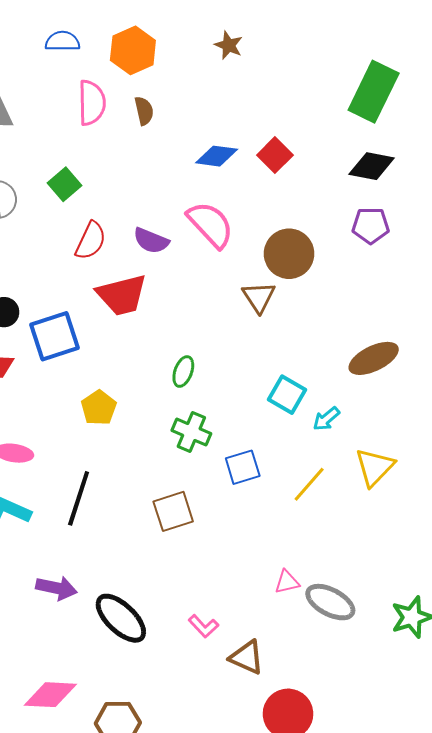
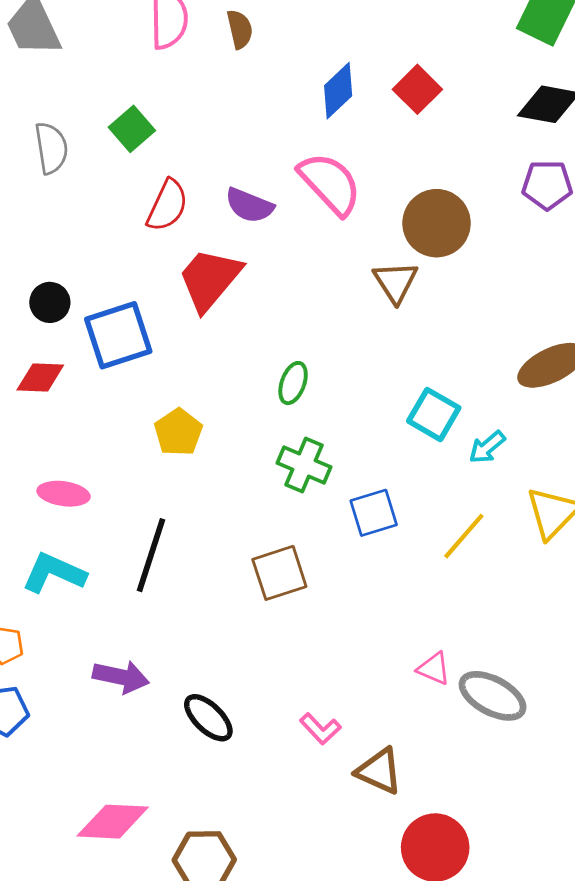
blue diamond: (217, 156) -> (338, 91), turned -51
red trapezoid: (122, 295) -> (210, 279), turned 144
pink triangle: (287, 582) -> (434, 669), turned 36
black ellipse: (121, 618) -> (208, 718), size x0.7

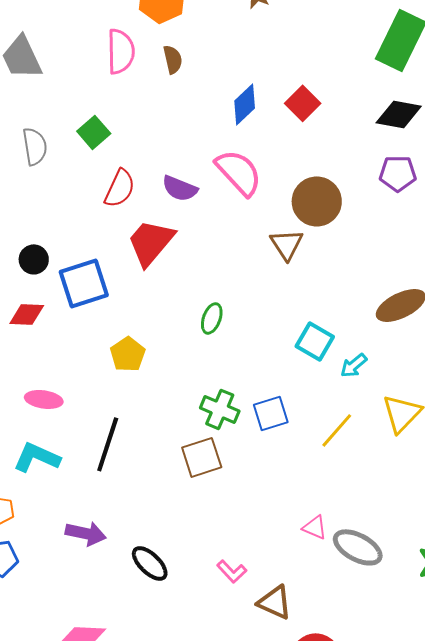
green cross: (304, 465) -> (220, 409), moved

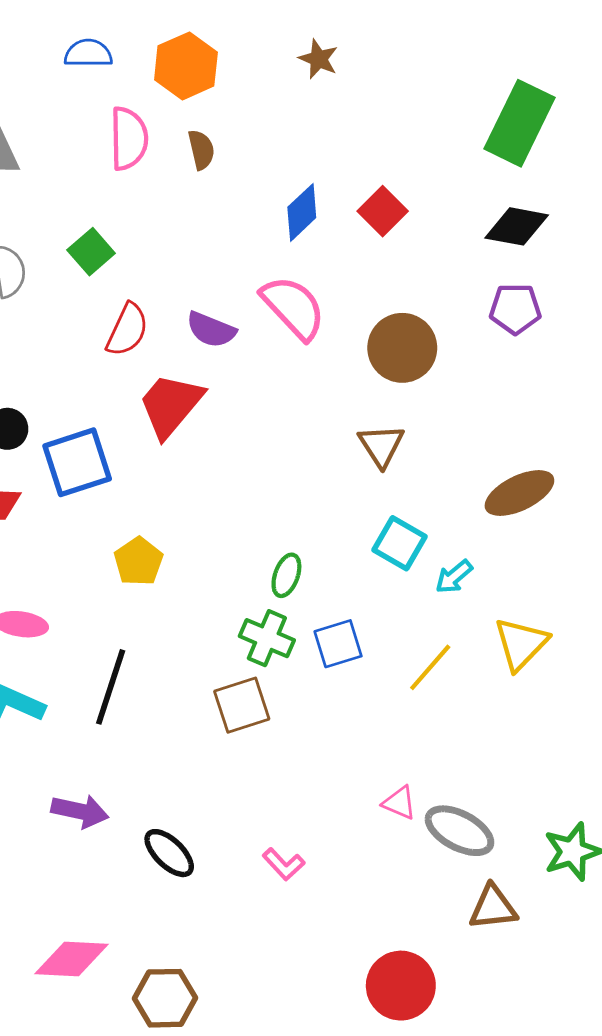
brown triangle: (287, 244) -> (381, 446), moved
green ellipse: (212, 318) -> (286, 575), moved
brown triangle: (275, 602) -> (493, 907), moved, turned -30

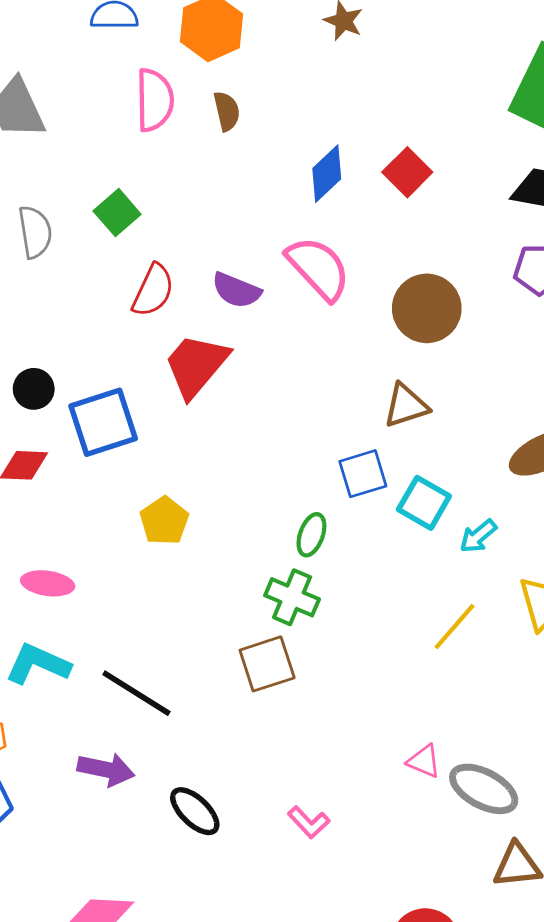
brown triangle: (381, 446) -> (406, 406), turned 45
blue square: (338, 644) -> (363, 474), moved
black line: (111, 687) -> (136, 693), moved, turned -76

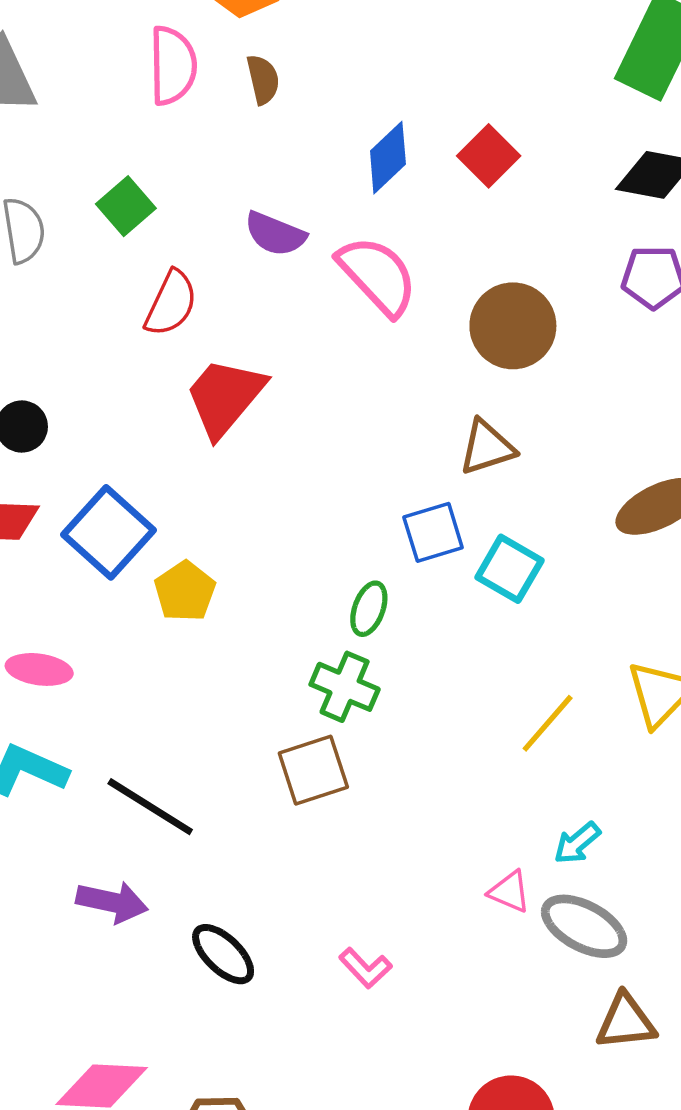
purple semicircle: (236, 290) -> (275, 234), moved
blue square: (103, 422) -> (109, 532), moved, turned -30
cyan arrow: (478, 536) -> (577, 843), moved

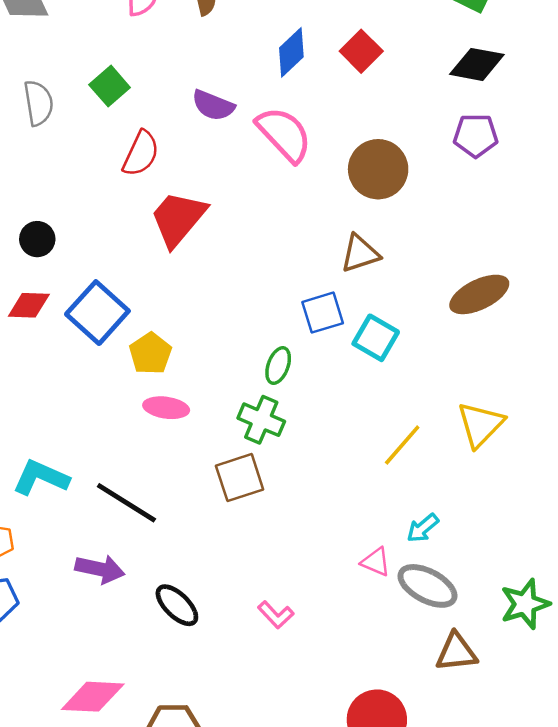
pink ellipse: (39, 669) -> (166, 408), moved

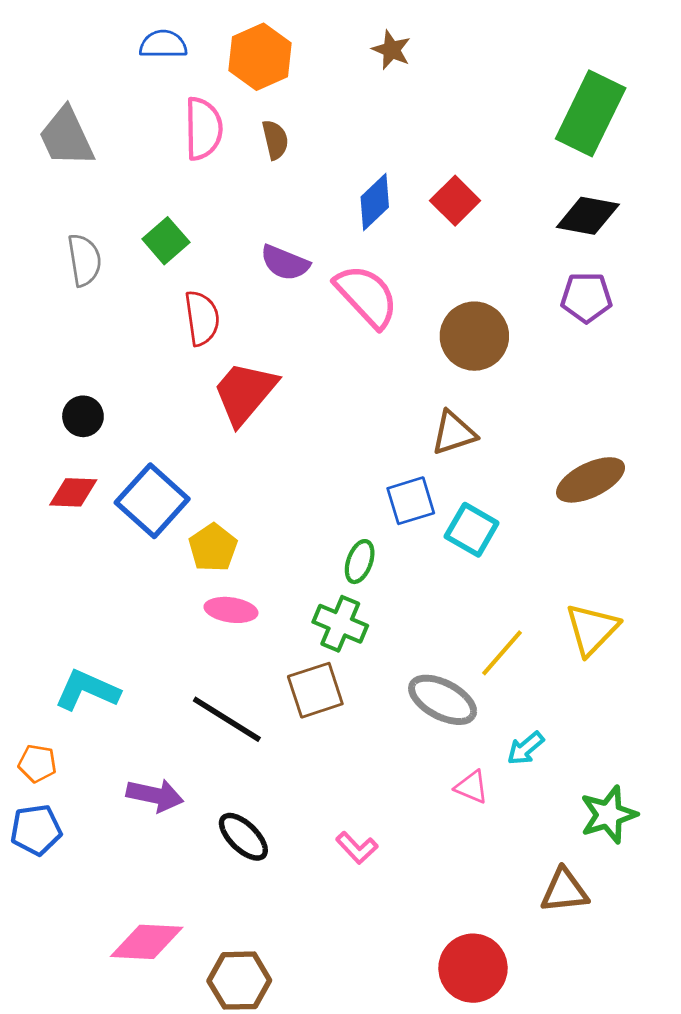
red semicircle: (141, 154) -> (202, 318), turned -33
black line: (126, 503) -> (227, 719), moved
gray ellipse: (427, 586) -> (443, 700), moved
green star: (525, 604) -> (609, 815), moved

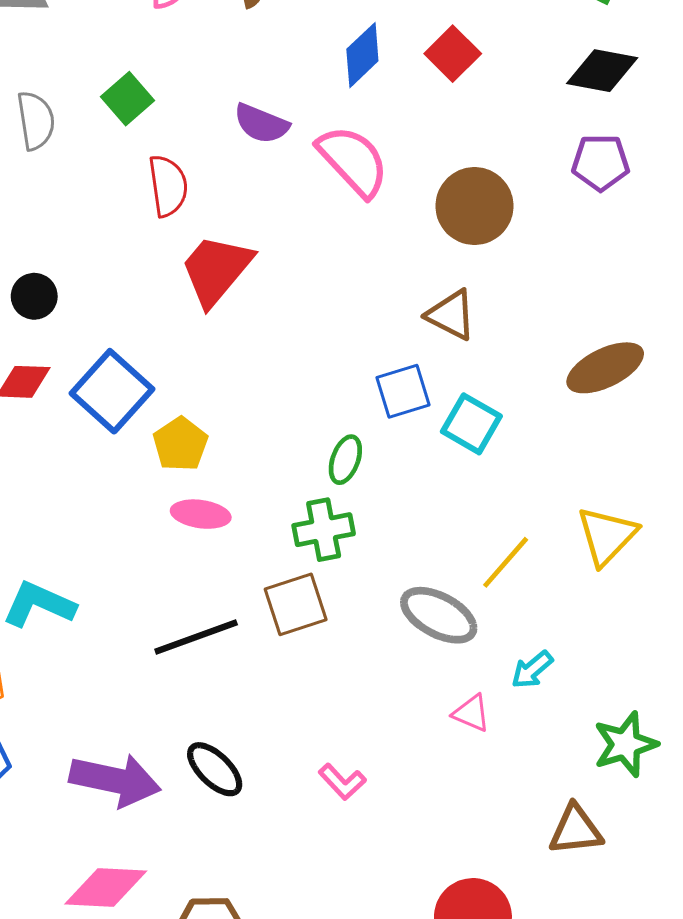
brown triangle: (454, 433) -> (451, 315), turned 45
green cross: (340, 624) -> (324, 530), turned -34
black line: (227, 719) -> (196, 637), turned -52
purple arrow: (155, 795) -> (115, 780), moved, size x1.4

